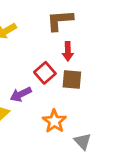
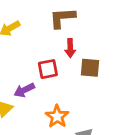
red square: (45, 73) -> (48, 69), turned 30
brown square: (72, 80) -> (90, 68), moved

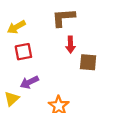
red square: (48, 69) -> (23, 52), moved

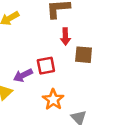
red square: (23, 52) -> (46, 66), moved

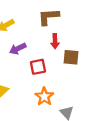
purple arrow: (23, 75) -> (18, 49), moved

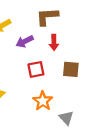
purple arrow: (18, 49) -> (25, 41), moved
brown square: (71, 57) -> (71, 69), moved

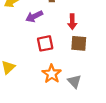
red arrow: (54, 42) -> (72, 22), moved
gray triangle: (66, 118) -> (74, 81), moved

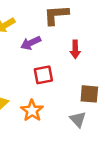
brown square: (79, 43) -> (89, 94), moved
orange star: (52, 74) -> (32, 110), moved

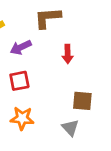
red square: (43, 75) -> (19, 81), moved
orange star: (32, 110) -> (22, 118), turned -30

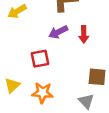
purple arrow: (21, 47) -> (58, 32), moved

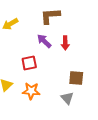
purple arrow: (58, 32) -> (44, 41), turned 70

